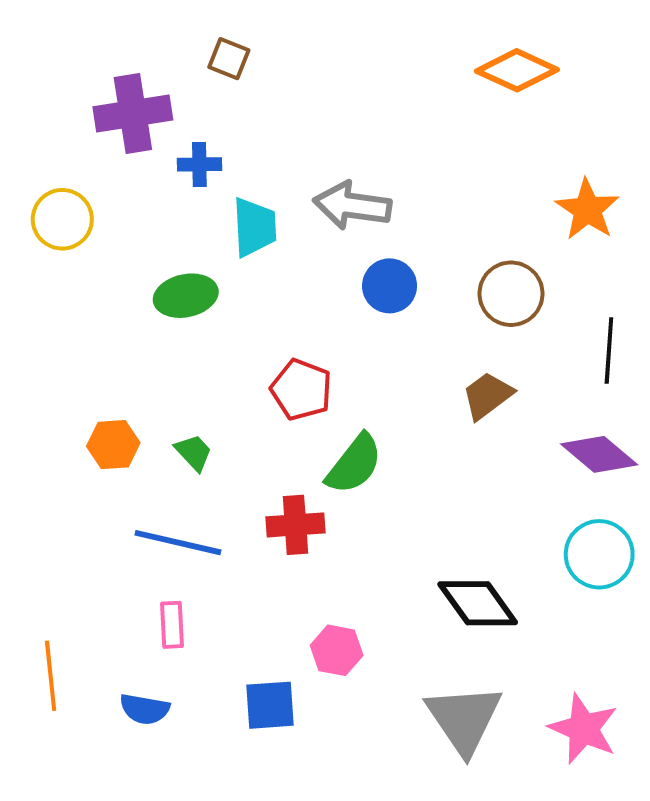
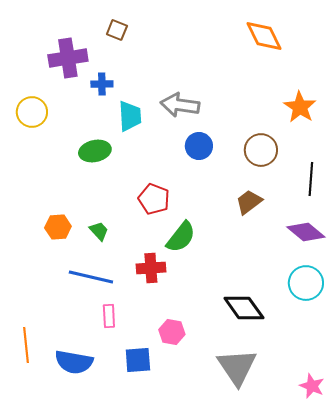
orange diamond: (517, 70) -> (264, 36), turned 39
pink rectangle: (172, 625) -> (109, 316), moved
blue semicircle: (145, 709) -> (74, 362), size x1.5
pink star: (583, 729) -> (312, 386), moved, size x0.7

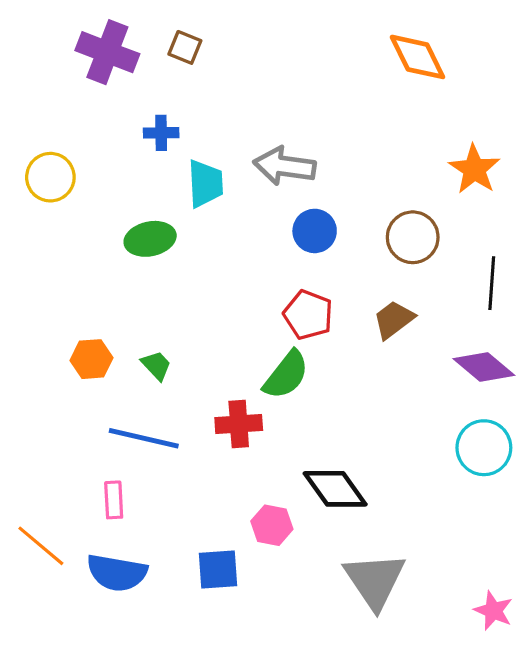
purple cross: (68, 58) -> (107, 52), moved, turned 30
red pentagon: (154, 199) -> (308, 315), moved
black diamond: (244, 308) -> (335, 489), moved
pink rectangle: (109, 316) -> (114, 500), moved
orange line: (26, 345) -> (41, 546), turned -44

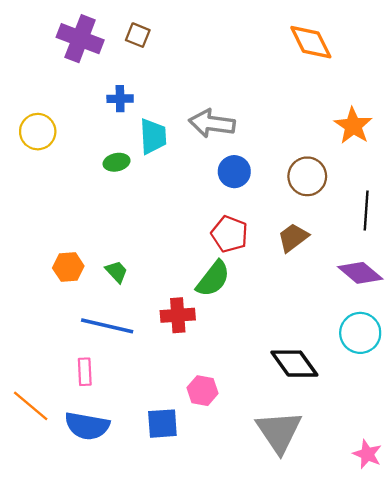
green ellipse: (150, 239) -> (117, 162), moved, size x0.7
black diamond: (335, 489) -> (294, 364), moved

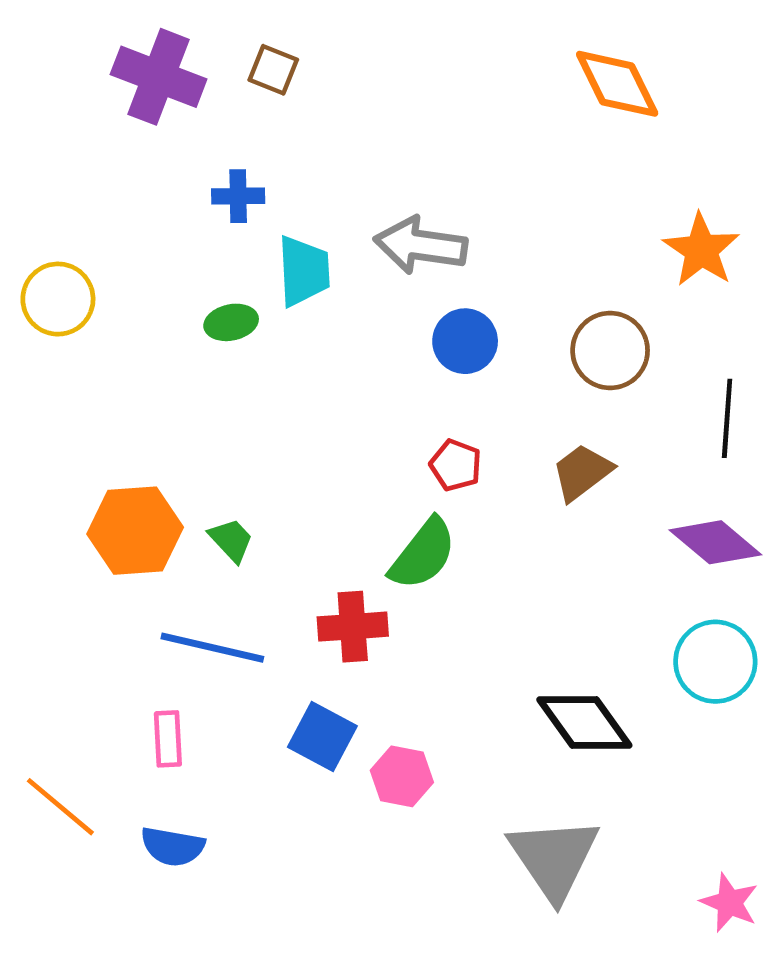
yellow circle: (38, 132) -> (58, 299), moved
red pentagon: (230, 234) -> (456, 465), size x0.7
orange hexagon: (68, 267) -> (135, 531), size x1.5
blue square: (162, 424) -> (322, 737), moved, turned 32
blue semicircle: (87, 426) -> (173, 846), size x0.7

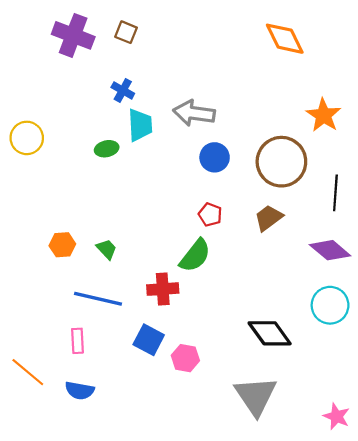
blue cross: (238, 196) -> (123, 90), moved, turned 30
brown circle: (610, 350) -> (281, 162), size x1.4
orange hexagon: (135, 531) -> (62, 245), size x0.6

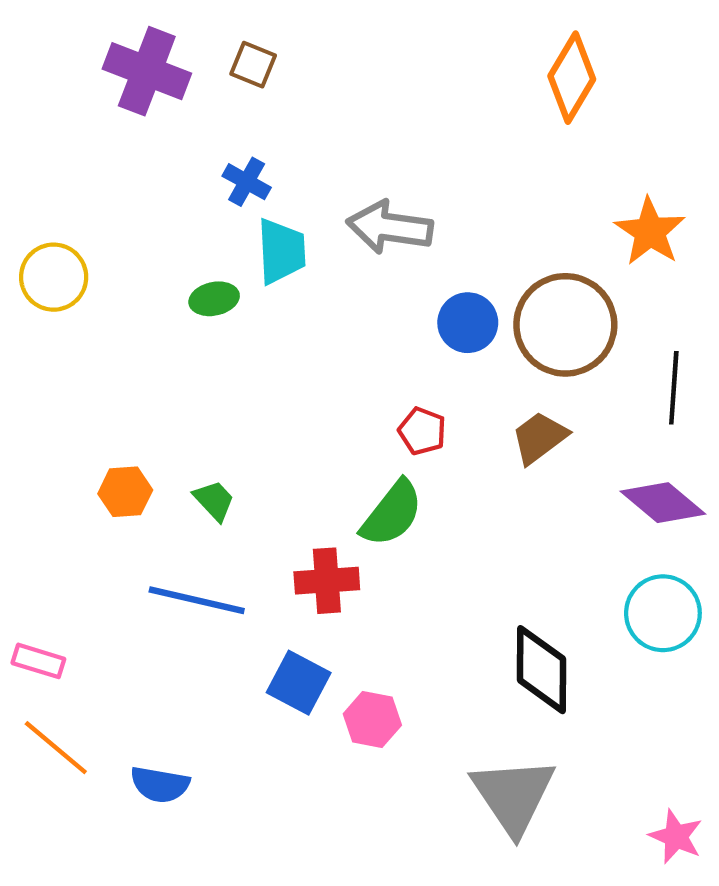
orange diamond: (285, 39) -> (572, 78), turned 57
blue circle: (215, 157) -> (468, 323), moved
black diamond: (270, 333) -> (541, 670), turned 36
pink rectangle: (77, 341) -> (38, 661), moved, turned -70

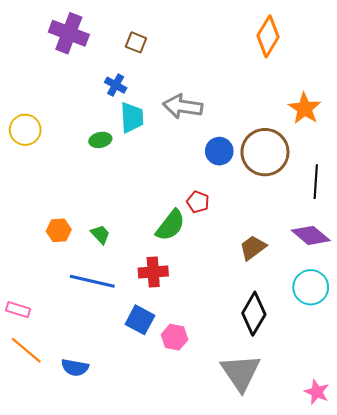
brown square: (253, 65) -> (136, 42), moved
brown trapezoid: (539, 438) -> (253, 248), moved
green semicircle: (392, 513) -> (170, 225), moved
black diamond: (541, 670) -> (254, 314), turned 30

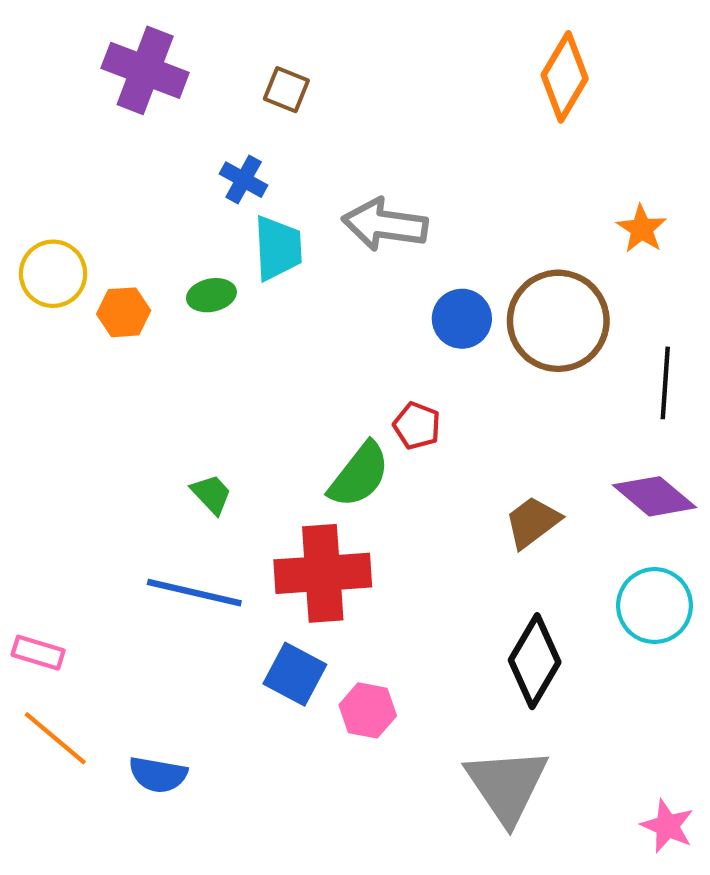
orange star: (305, 108) -> (642, 229), size x0.7
orange hexagon: (59, 230) -> (124, 312), moved
red cross: (153, 272) -> (323, 573), size x1.5

